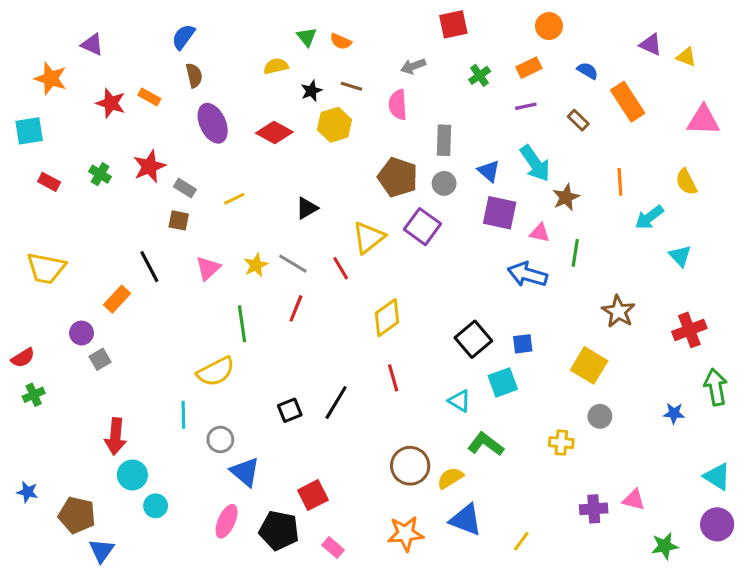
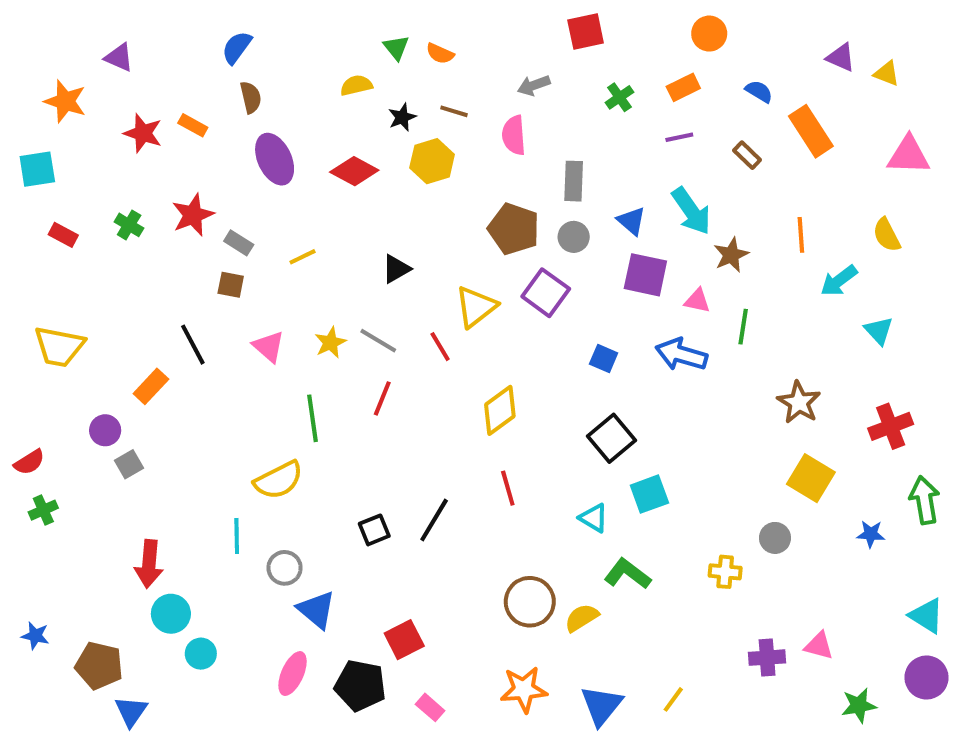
pink triangle: (208, 268) -> (269, 347), turned -36
blue square: (523, 344) -> (604, 359), moved, turned 30
yellow square: (589, 365) -> (811, 478), moved
blue triangle: (466, 520) -> (602, 705), moved, turned 48

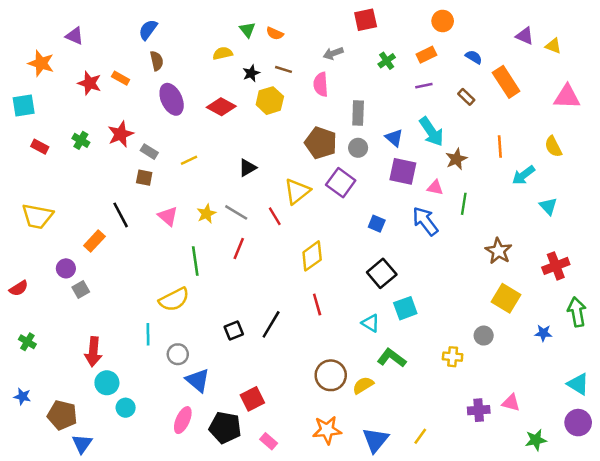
blue arrow: (681, 355) -> (425, 221), turned 36
green cross: (43, 510) -> (27, 342), moved, turned -35

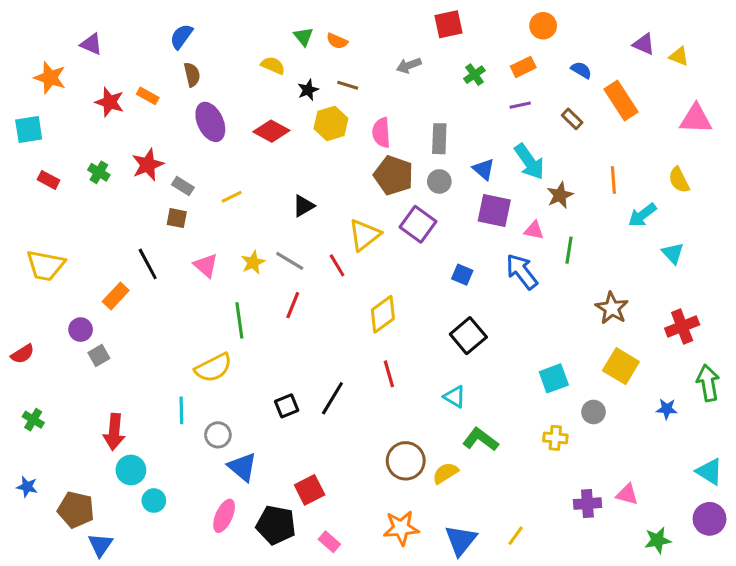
yellow semicircle: (223, 53) -> (273, 65), turned 36
pink semicircle: (321, 84) -> (381, 133), moved
cyan square: (405, 308) -> (554, 378), moved

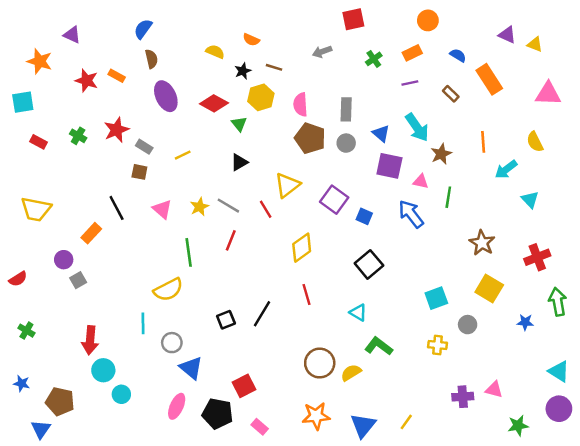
green triangle: (303, 36) -> (239, 124), moved
orange semicircle: (337, 41) -> (251, 40), moved
purple square: (418, 224) -> (334, 200), moved
blue triangle: (100, 545) -> (41, 429), moved

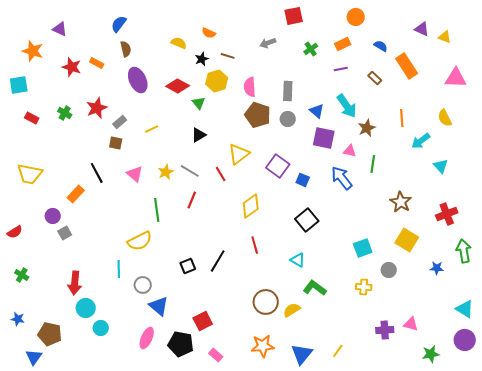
gray rectangle: (144, 147) -> (120, 122), turned -72

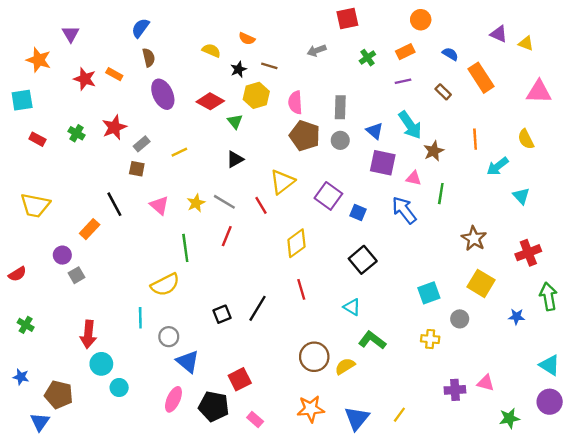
purple triangle: (60, 29) -> (71, 34), turned 35

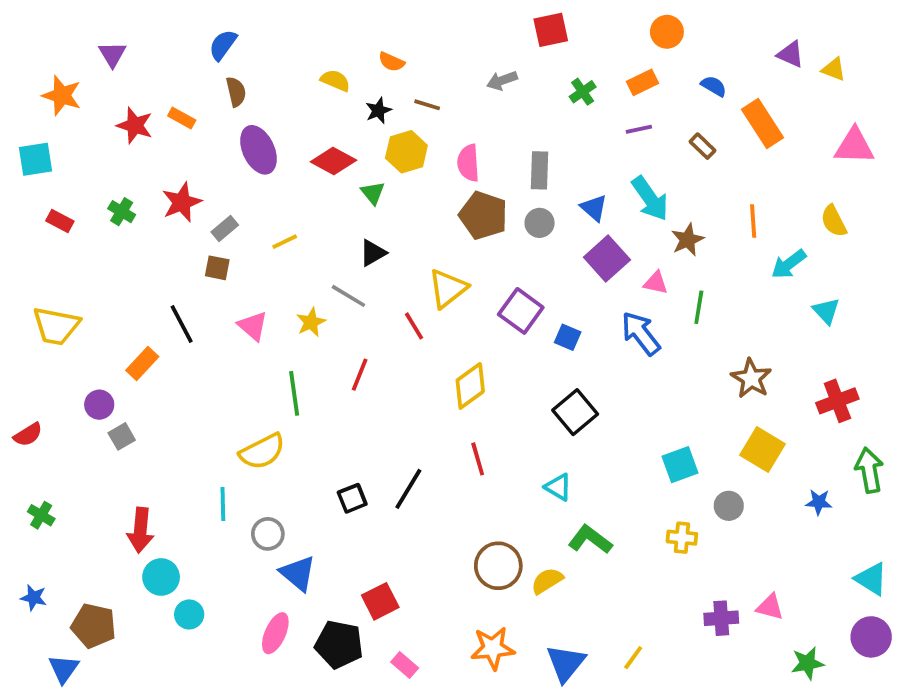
purple square: (383, 163) -> (607, 258), turned 36
gray line: (224, 202) -> (348, 296), moved

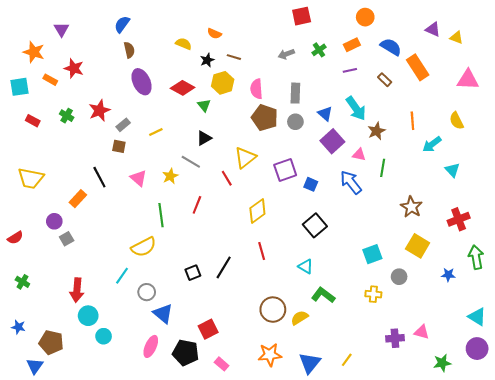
gray arrow: (502, 80) -> (286, 54), moved
blue semicircle: (714, 86) -> (391, 47), size x1.5
orange rectangle: (182, 118) -> (50, 80), moved
purple square: (521, 311) -> (285, 170), turned 35
cyan line: (223, 504) -> (122, 276), turned 36

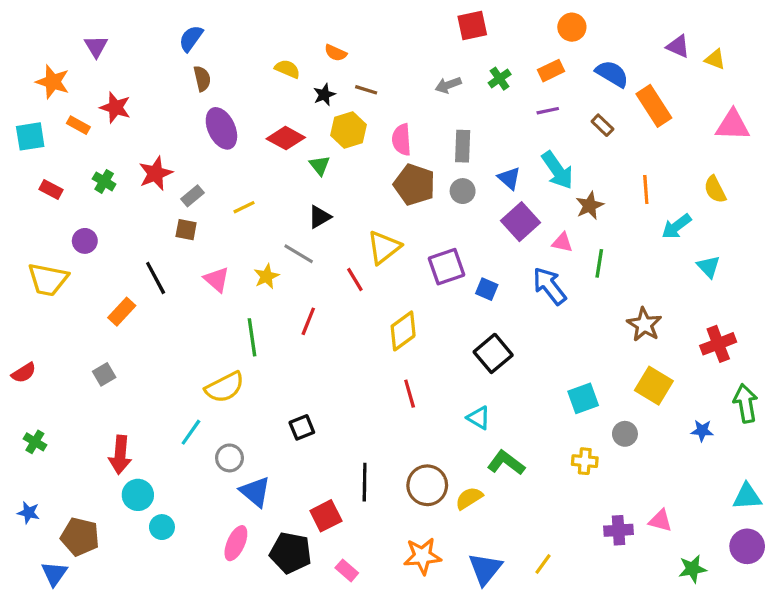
purple circle: (54, 221) -> (85, 241), moved
black line: (224, 267) -> (365, 482), moved, turned -30
cyan triangle: (477, 317) -> (747, 497), turned -36

